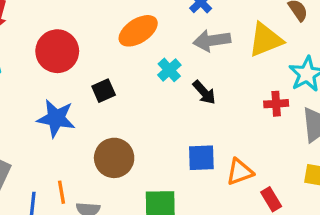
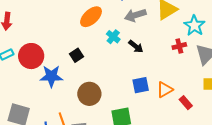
red circle: (57, 51) -> (31, 56), moved

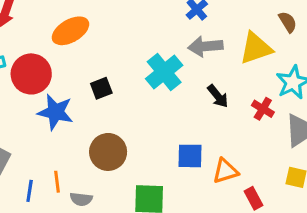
orange ellipse: (91, 17) -> (70, 31), moved
cyan cross: (113, 37) -> (164, 72), size x1.6
black arrow: (136, 46) -> (218, 96), moved
red cross: (179, 46) -> (263, 109), turned 32

